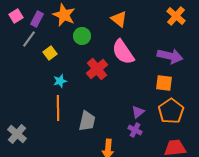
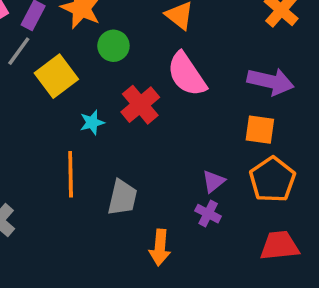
yellow square: (50, 53) -> (56, 76), size x1.6
cyan star: (60, 81) -> (92, 122), moved

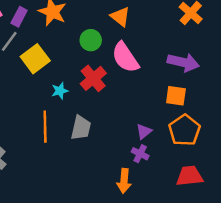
green circle: (113, 46) -> (91, 40), moved
gray trapezoid: (122, 197) -> (81, 128), moved
orange arrow: (160, 247) -> (124, 181), moved

